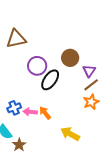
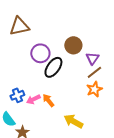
pink arrow: (30, 112) -> (33, 99), turned -32

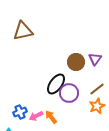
brown triangle: (19, 26) -> (23, 31), moved
purple circle: (40, 53) -> (69, 93), moved
purple triangle: (92, 58) -> (95, 59), moved

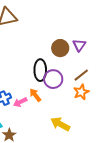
black ellipse: (56, 84) -> (40, 70), turned -35
orange arrow: (51, 117) -> (35, 95), moved

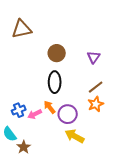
brown circle: (60, 48) -> (57, 53), moved
purple circle: (53, 79) -> (68, 114), moved

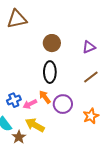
purple triangle: (94, 57) -> (89, 47), turned 32
orange star: (96, 104) -> (91, 116), moved
yellow arrow: (75, 136) -> (35, 125), moved

